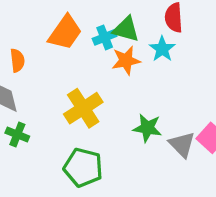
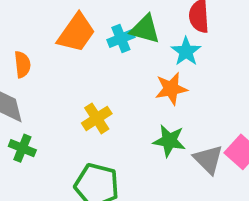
orange star: (126, 60) -> (171, 89), moved
yellow cross: (83, 108) -> (97, 118), size x0.7

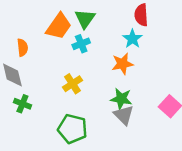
green triangle: (145, 29) -> (85, 19), moved, turned 50
cyan cross: (121, 38) -> (81, 44), moved
gray triangle: (208, 159) -> (124, 115), moved

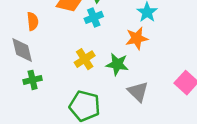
green star: (121, 99) -> (117, 64), moved
green cross: (22, 104) -> (33, 80), turned -35

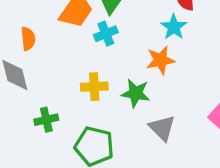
yellow cross: (85, 59) -> (94, 87), turned 30
green cross: (33, 80) -> (46, 120), moved

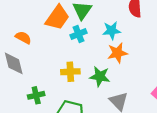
cyan star: (174, 27) -> (112, 30), moved, turned 30
orange semicircle: (28, 39) -> (23, 38), turned -56

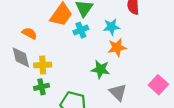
yellow cross: (70, 72) -> (43, 65), moved

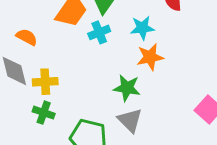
green cross: (42, 87) -> (44, 113), turned 32
gray triangle: (118, 92) -> (130, 120), moved

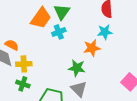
cyan star: (142, 28) -> (105, 32), moved
orange semicircle: (27, 37) -> (12, 45), moved

